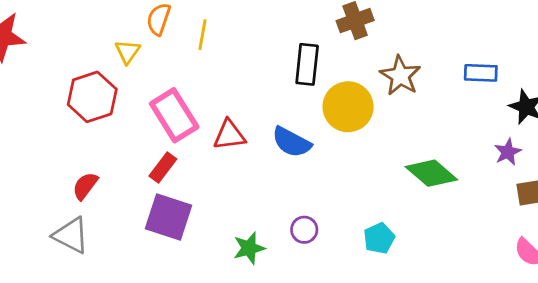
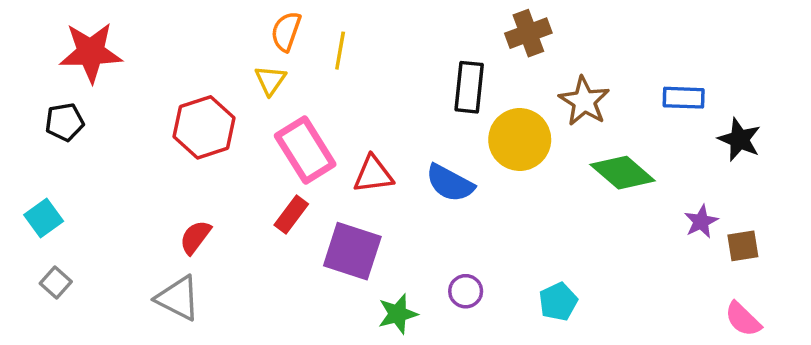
yellow triangle: (128, 52) -> (270, 80), moved
purple star: (508, 152) -> (701, 221), moved
green diamond: (431, 173) -> (623, 173), moved
purple square: (169, 217) -> (352, 251), moved

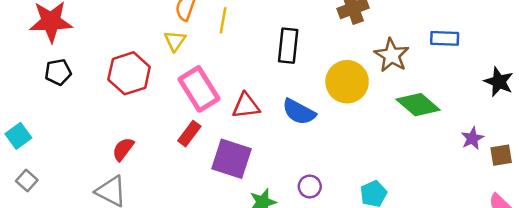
black rectangle: (469, 87) -> (288, 46), moved
blue rectangle: (684, 98) -> (445, 38), moved
black pentagon: (65, 122) -> (58, 72), moved

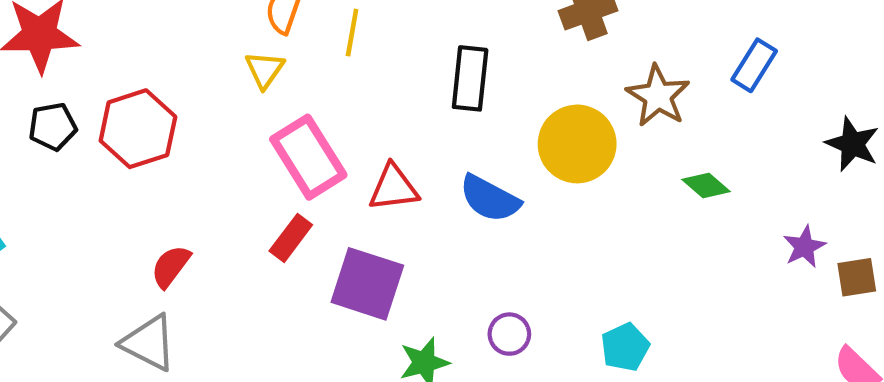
blue rectangle: (445, 38) -> (754, 65), turned -60
red hexagon: (129, 73) -> (138, 129), moved
green diamond: (418, 105) -> (706, 185), size x0.6

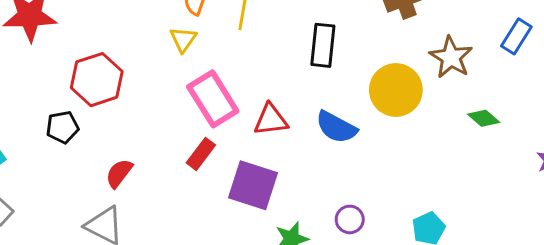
black pentagon: (53, 126) -> (63, 127), moved

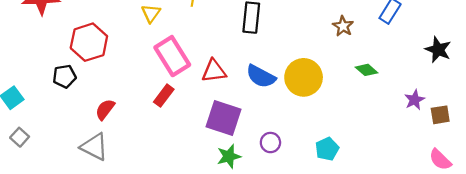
brown star: (451, 57) -> (343, 26), size x0.7
yellow circle: (396, 90) -> (304, 77), moved
purple square: (253, 185) -> (223, 118), moved

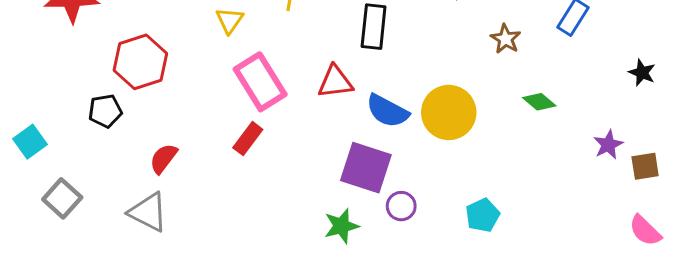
black star: (438, 50) -> (642, 73), size x0.7
red triangle: (214, 71) -> (335, 82), moved
purple square: (223, 118) -> (366, 168), moved
gray square: (20, 137) -> (62, 198), moved, size x1.4

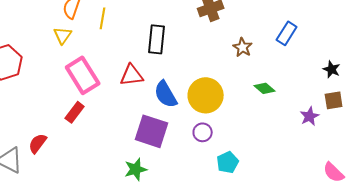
blue semicircle: (387, 111) -> (166, 94), turned 32
red semicircle: (163, 158) -> (38, 143), moved
brown square: (645, 166) -> (334, 100), moved
purple circle: (401, 206) -> (203, 132), moved

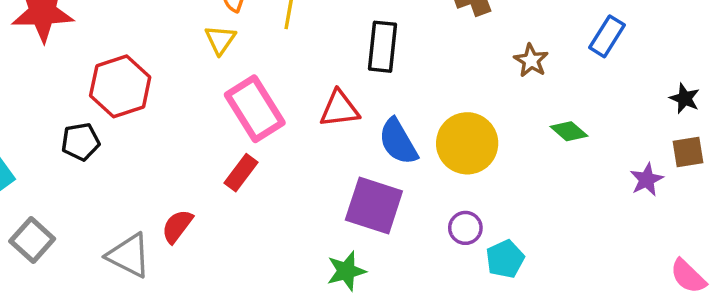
purple circle: (203, 132) -> (465, 228), moved

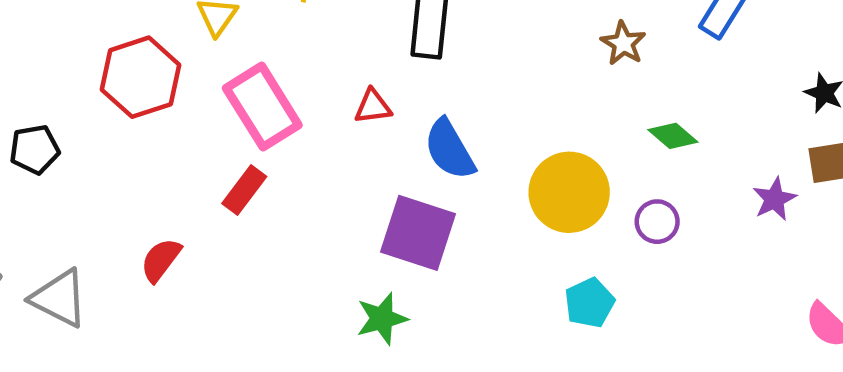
red hexagon: (120, 86) -> (140, 77), moved
red triangle: (339, 109) -> (373, 107), size x0.7
yellow circle: (467, 143) -> (569, 192), moved
purple circle: (465, 228) -> (657, 222), moved
gray triangle: (129, 256) -> (59, 298), moved

